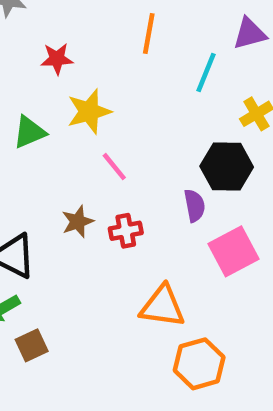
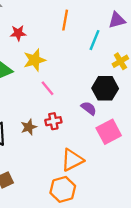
purple semicircle: (195, 206) -> (89, 108), turned -42
brown star: (78, 222) -> (29, 127), moved
orange triangle: (162, 306) -> (72, 160), turned -35
orange hexagon: (199, 364) -> (63, 189), moved

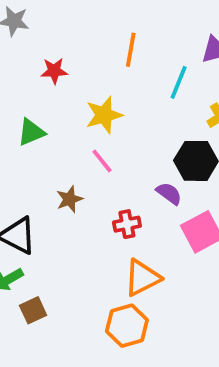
yellow star: (35, 60) -> (104, 115), moved
red cross: (53, 121) -> (127, 224), moved
brown star: (29, 127) -> (69, 199), moved

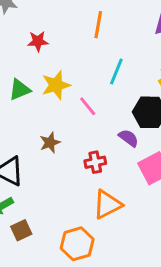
cyan line: (179, 82) -> (116, 71), moved
yellow star: (104, 115) -> (56, 85), moved
pink line: (102, 161) -> (88, 106), moved
orange hexagon: (127, 326) -> (77, 244), moved

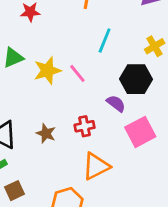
yellow star: (56, 85) -> (47, 71), moved
brown star: (50, 143) -> (46, 133), moved, turned -30

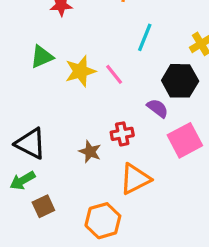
brown star: (46, 133) -> (90, 152), moved

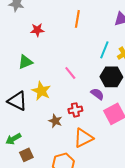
cyan line: (145, 37) -> (104, 50), moved
yellow star: (80, 71) -> (41, 91), moved, turned -30
black triangle: (31, 144) -> (17, 101), moved

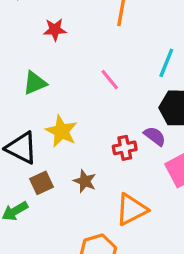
pink line: (70, 73) -> (110, 80), moved
red cross: (75, 110) -> (125, 148), moved
brown square: (26, 155) -> (41, 183), moved

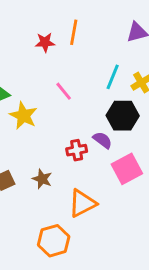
red star: (55, 30) -> (45, 42), moved
yellow star: (61, 131) -> (23, 116), moved

